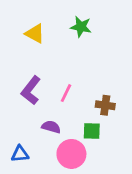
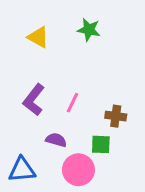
blue triangle: (20, 154) -> (22, 170), size x1.4

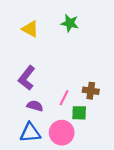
pink line: (72, 103) -> (64, 98), moved
purple semicircle: (56, 140) -> (35, 106), moved
blue triangle: (22, 170) -> (30, 133), moved

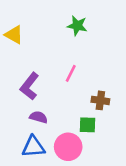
yellow triangle: (30, 29) -> (14, 35), moved
pink line: (64, 98) -> (71, 73), moved

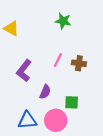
brown cross: (100, 100) -> (79, 63), moved
purple semicircle: (39, 117) -> (45, 92), moved, turned 96

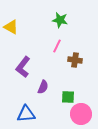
pink line: (58, 60) -> (57, 46), moved
pink circle: (56, 120) -> (81, 114), moved

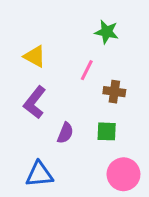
green star: (60, 20) -> (107, 32), moved
yellow triangle: (11, 27) -> (35, 56), moved
green square: (68, 97) -> (107, 131), moved

